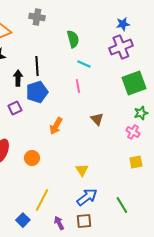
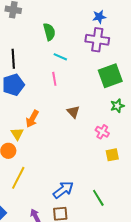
purple cross: (121, 47) -> (97, 40), turned 30
pink cross: (133, 132) -> (102, 132), moved
yellow triangle: (82, 170) -> (17, 134), moved
yellow line: (42, 200) -> (18, 178), moved

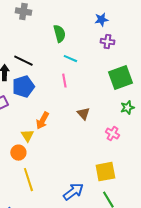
blue star: (99, 17) -> (101, 20), moved
purple cross: (97, 40) -> (107, 42), size x0.6
black line: (13, 59) -> (23, 61), turned -60
yellow square: (112, 155) -> (105, 172), moved, size x1.5
yellow line: (18, 178) -> (28, 180), turned -45

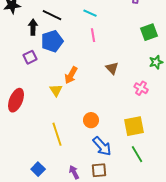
cyan line: (70, 59) -> (90, 13), moved
green square: (120, 78) -> (149, 32), size x0.7
orange circle: (18, 153) -> (91, 120), moved
blue arrow: (73, 192) -> (102, 146), turned 85

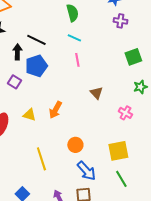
purple square: (30, 57) -> (14, 82), turned -32
orange arrow: (71, 75) -> (55, 110), moved
yellow triangle: (56, 90) -> (29, 115), moved, turned -40

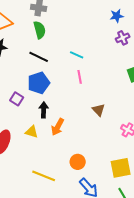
green semicircle: (72, 13) -> (40, 30), moved
purple cross: (120, 21) -> (123, 38), turned -32
black arrow: (17, 52) -> (44, 110), moved
yellow line: (41, 159) -> (44, 176), turned -50

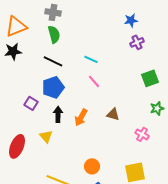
pink line: (80, 77) -> (94, 81), turned -32
brown triangle: (99, 110) -> (113, 114), turned -32
orange arrow: (58, 127) -> (81, 117), moved
yellow triangle: (32, 132) -> (46, 136), turned 32

